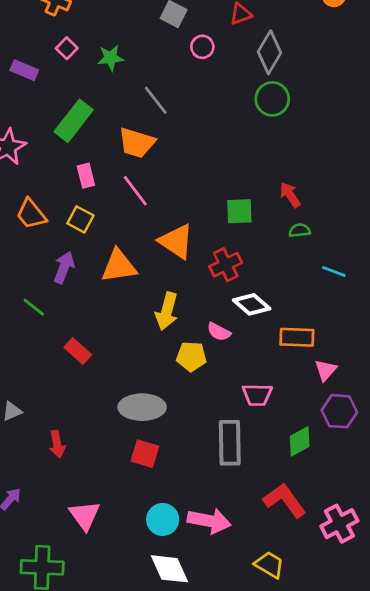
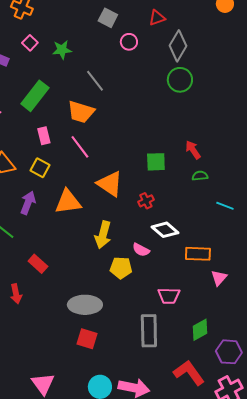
red cross: (226, 265) -> (146, 201), size x0.7
purple hexagon: (339, 411) -> (229, 352), moved
red arrow: (57, 444) -> (16, 294), moved

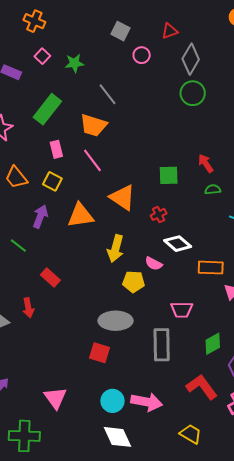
gray ellipse: (85, 305) -> (115, 321), moved

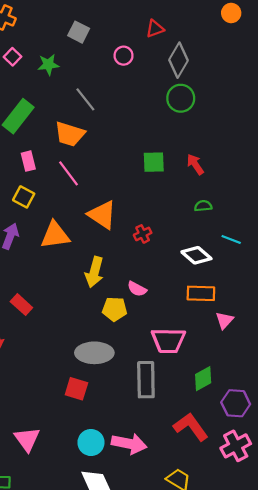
gray square: (121, 31) -> (79, 32), moved
red arrow: (206, 163) -> (195, 164), moved
green square: (169, 175) -> (154, 162), moved
white diamond: (178, 244) -> (196, 255), moved
pink trapezoid: (182, 310) -> (168, 340), size x1.4

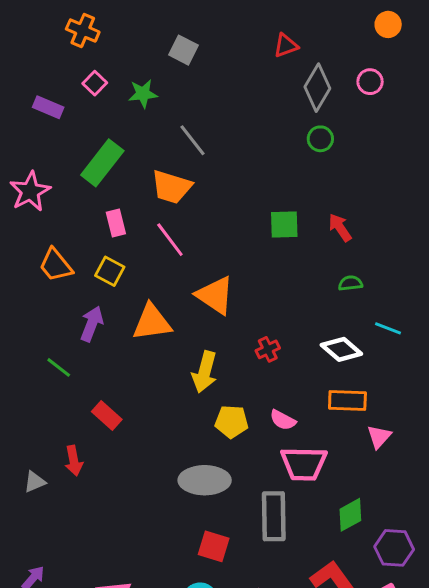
pink circle: (124, 56) -> (370, 82), moved
green circle: (181, 98) -> (320, 139), size x0.7
red cross: (143, 234) -> (268, 349), moved
pink semicircle: (137, 289) -> (283, 420), moved
red square: (76, 389) -> (214, 546), moved

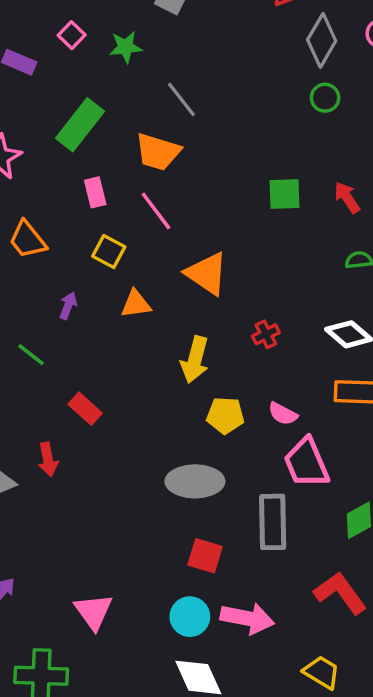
yellow square: (110, 271) -> (109, 252), moved
orange triangle: (152, 322) -> (136, 304), size x0.7
purple arrow: (92, 324) -> (68, 306), size x0.7
pink trapezoid: (304, 464) -> (306, 463), turned 66

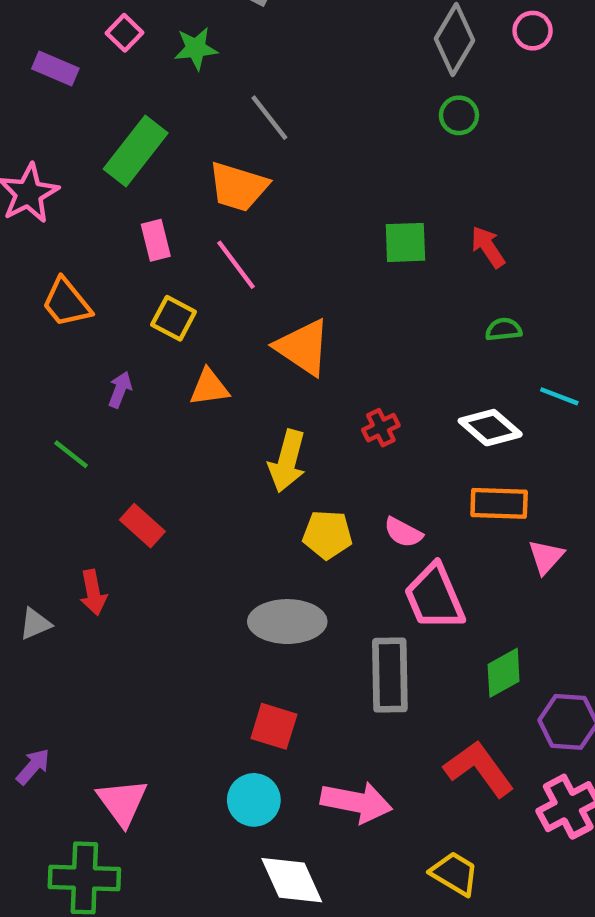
red square: (205, 556) -> (274, 726), moved
pink triangle: (94, 612) -> (122, 802), moved
cyan circle: (190, 617) -> (254, 800), moved

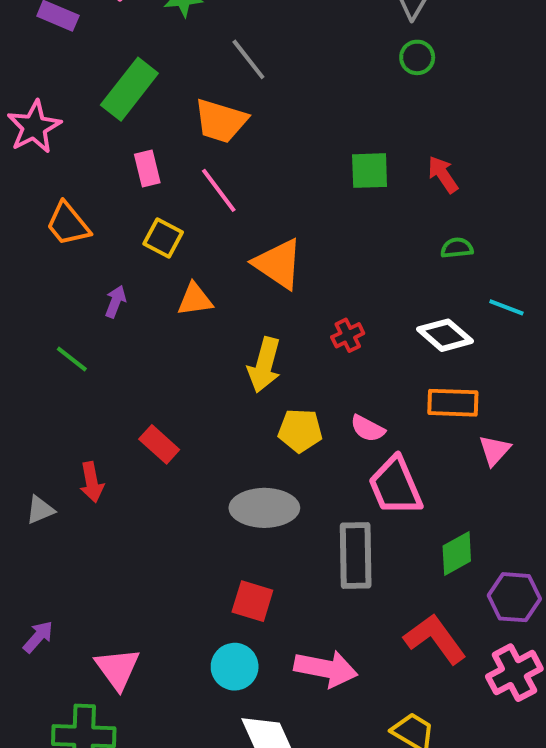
red rectangle: (142, 526) -> (159, 444), moved

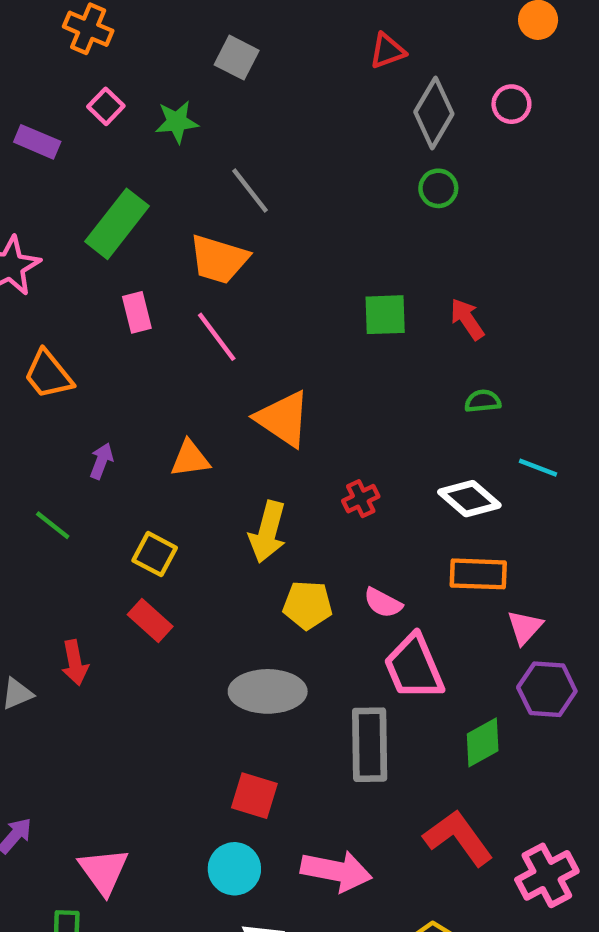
yellow square: (163, 238) -> (155, 554), moved
purple hexagon: (514, 597) -> (547, 689), moved

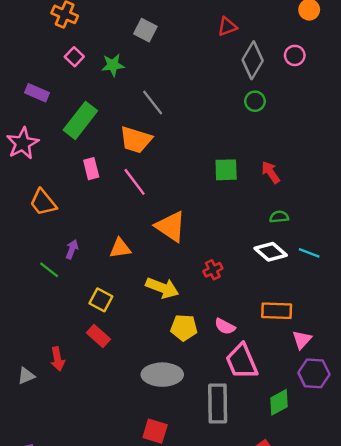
purple rectangle: (37, 142) -> (37, 93), moved
white diamond: (469, 499) -> (271, 252), moved
green line: (53, 525) -> (49, 270), moved
yellow arrow: (268, 532) -> (162, 288), turned -84

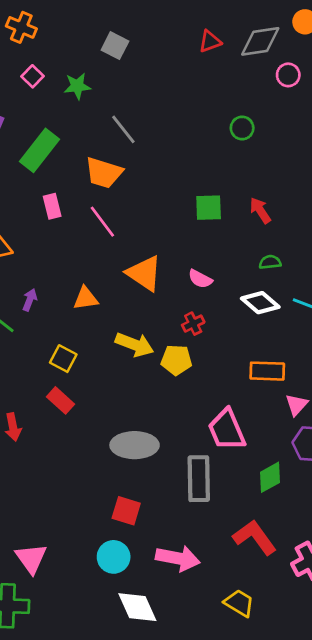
gray diamond: (253, 60) -> (260, 41), moved, turned 51
pink semicircle: (225, 326) -> (200, 279), moved
yellow pentagon: (184, 328) -> (176, 360), moved

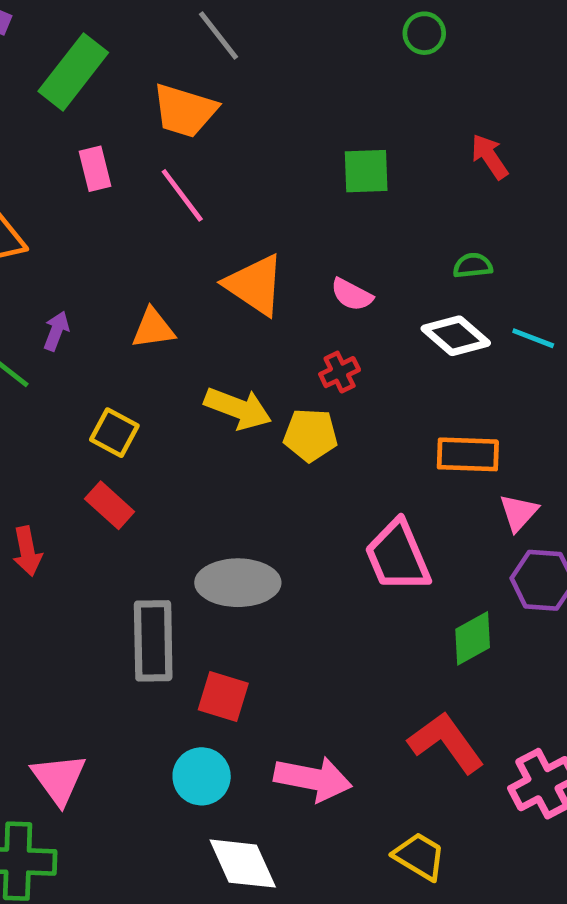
red arrow: (260, 210) -> (490, 157), moved
gray rectangle: (199, 479) -> (153, 641), moved

